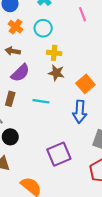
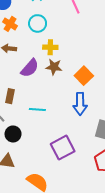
purple semicircle: (20, 73) -> (30, 68), moved
cyan line: (41, 101) -> (37, 110), moved

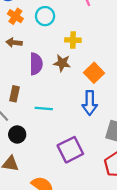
yellow cross: (50, 47) -> (73, 40), moved
purple semicircle: (30, 68) -> (36, 64), turned -42

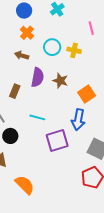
cyan circle: (45, 16) -> (52, 47), moved
yellow cross: (73, 40) -> (74, 50), moved
brown rectangle: (15, 94) -> (15, 91), moved
purple square: (70, 150) -> (57, 141), moved

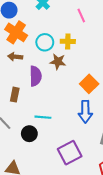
orange cross: (27, 33) -> (16, 32), size x1.5
brown star: (60, 81) -> (58, 62), moved
black circle: (10, 136) -> (29, 134), moved
purple square: (57, 141) -> (70, 153), moved

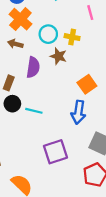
black circle: (29, 134) -> (12, 104), moved

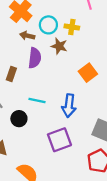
brown arrow: (15, 44) -> (27, 36), moved
black circle: (12, 104) -> (19, 119), moved
blue arrow: (78, 112) -> (69, 106), moved

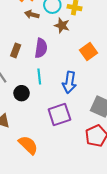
purple semicircle: (35, 58) -> (41, 48), moved
cyan line: (37, 100) -> (39, 76), turned 70

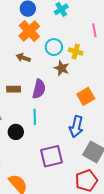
brown arrow: (32, 14) -> (23, 58), moved
brown rectangle: (16, 50) -> (14, 89), turned 64
blue arrow: (69, 82) -> (76, 127), moved

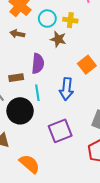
brown rectangle: (14, 89) -> (16, 78), moved
blue arrow: (76, 127) -> (67, 89), moved
black circle: (16, 132) -> (20, 111), size x1.6

